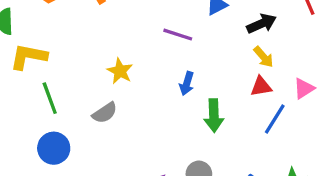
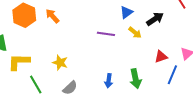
yellow arrow: (264, 57) -> (135, 33), moved
yellow star: (120, 71) -> (60, 63), moved
blue arrow: (187, 83) -> (109, 81), moved

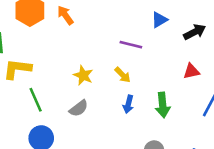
yellow arrow: (135, 33) -> (123, 75), moved
red triangle: (161, 57) -> (191, 71), moved
yellow star: (60, 63) -> (83, 75), moved

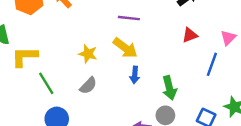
yellow arrow: (123, 75) -> (125, 48), size x1.5
green arrow: (163, 105) -> (169, 88), moved

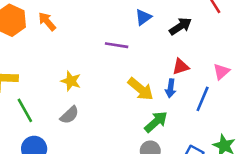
yellow arrow: (125, 48) -> (141, 89), moved
blue arrow: (135, 75) -> (171, 88), moved
green arrow: (169, 88) -> (156, 122), turned -120

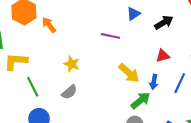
orange arrow: (47, 21) -> (49, 25), moved
blue arrow: (171, 88) -> (154, 82), moved

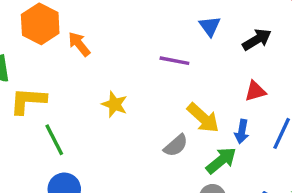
blue triangle: (133, 14) -> (210, 26), turned -32
gray semicircle: (69, 92) -> (176, 145), moved

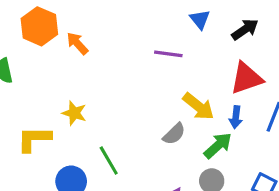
red triangle: (255, 91) -> (246, 78), size x1.6
yellow L-shape: (28, 101) -> (34, 139), moved
yellow star: (114, 104) -> (74, 113), moved
green line: (54, 140) -> (109, 160), moved

